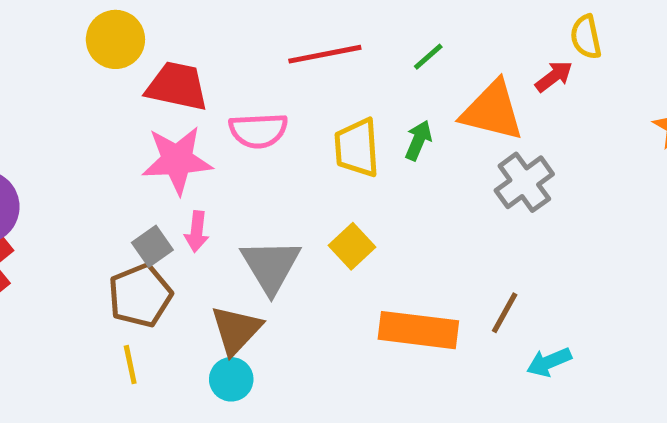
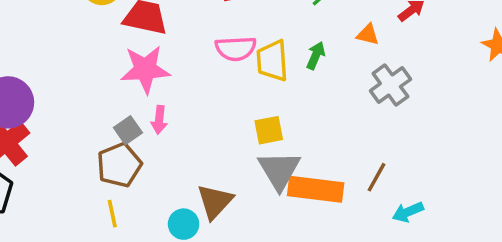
orange triangle: (492, 111) -> (368, 35), size x0.5
pink semicircle: (258, 131) -> (236, 48), moved
yellow square: (352, 246) -> (269, 130), turned 32
gray triangle: (271, 266) -> (279, 170), moved
brown triangle: (236, 330) -> (215, 202), moved

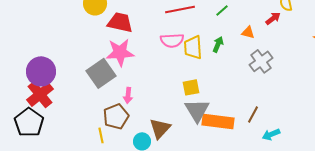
pink arrow: (159, 120) -> (128, 95), moved
gray square: (128, 130) -> (101, 73), moved, size x1.8
brown pentagon: (119, 165) -> (116, 116), moved

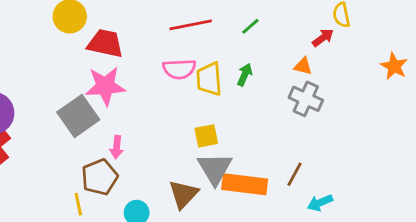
orange triangle: (248, 32) -> (303, 66), moved
gray cross: (261, 61) -> (306, 99), turned -30
brown triangle: (160, 128) -> (184, 194), moved

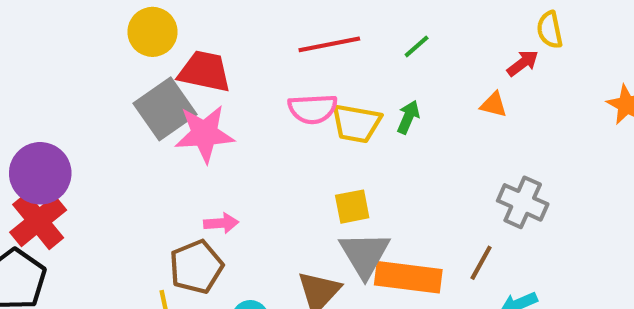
yellow trapezoid: (209, 79) -> (356, 123), turned -76
gray cross: (306, 99) -> (523, 202), moved
gray square: (78, 116) -> (165, 109), moved
pink arrow: (117, 147) -> (221, 223), turned -100

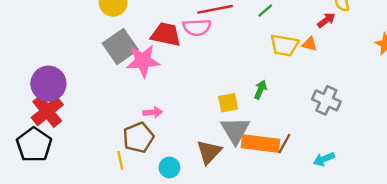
red trapezoid: (204, 71) -> (166, 35), moved
pink semicircle: (313, 109) -> (197, 27), moved
green arrow: (408, 117) -> (260, 90), moved
yellow trapezoid: (356, 123) -> (284, 45), moved
brown line: (481, 263) -> (284, 144), moved

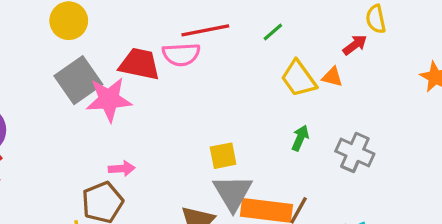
yellow trapezoid: (284, 45) -> (299, 79), turned 44
green arrow: (260, 90) -> (300, 138), moved

